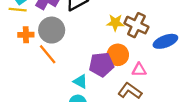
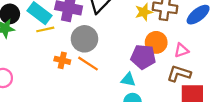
orange cross: (26, 35) -> (62, 60), moved, turned 32
purple pentagon: (101, 65) -> (143, 57), turned 30

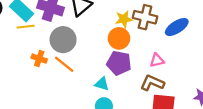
orange circle: (156, 42) -> (119, 38), moved

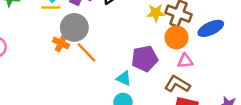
orange circle: (119, 38) -> (176, 37), moved
gray circle: (63, 40) -> (74, 27), moved
purple pentagon: (119, 63) -> (145, 59), turned -30

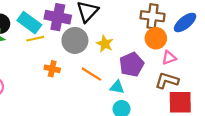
yellow star: (156, 13) -> (105, 44), moved, turned -30
gray circle: (74, 27) -> (75, 40), moved
orange line: (87, 52) -> (91, 74), moved

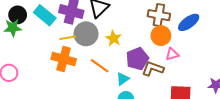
yellow line: (35, 39) -> (68, 38), moved
orange cross: (52, 69) -> (64, 59), size x1.6
brown L-shape: (167, 81) -> (153, 69), moved
cyan triangle: (117, 87) -> (123, 79), turned -48

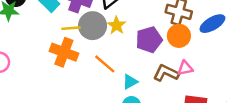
yellow star: (113, 38) -> (117, 25), moved
pink triangle: (172, 54) -> (185, 68), moved
purple pentagon: (137, 59) -> (149, 40), moved

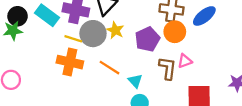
yellow line: (71, 28) -> (73, 39), turned 30
brown L-shape: (166, 73) -> (168, 68), turned 80
cyan triangle: (130, 82) -> (135, 81), turned -35

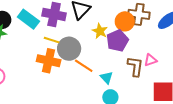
yellow star: (115, 30) -> (100, 31), moved
orange circle: (175, 32) -> (125, 21), moved
gray circle: (93, 34) -> (69, 49), moved

